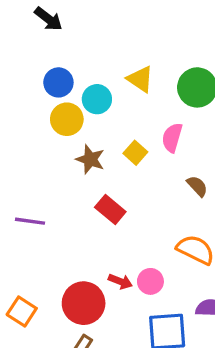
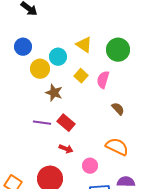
blue circle: (58, 82) -> (23, 47), moved
yellow square: (135, 153) -> (81, 76), moved
purple line: (30, 221) -> (42, 123), moved
red arrow: (120, 281) -> (66, 149), moved

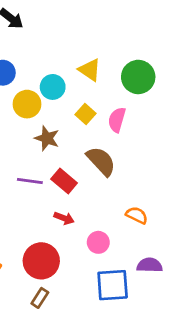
brown semicircle: (118, 109) -> (101, 161), moved, size x1.6
orange semicircle: (117, 147) -> (137, 215), size x0.7

